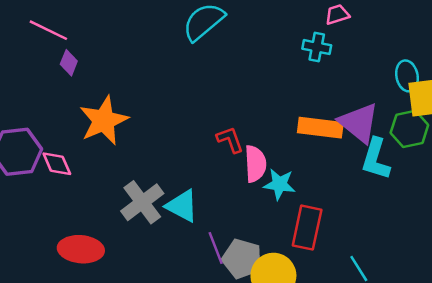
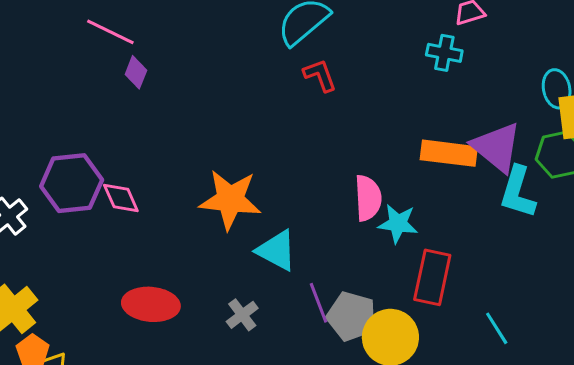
orange star: (104, 120) -> (230, 200), moved, turned 30
red L-shape: (230, 140) -> (320, 75), moved
gray cross: (142, 202) -> (242, 315), moved, size x0.6

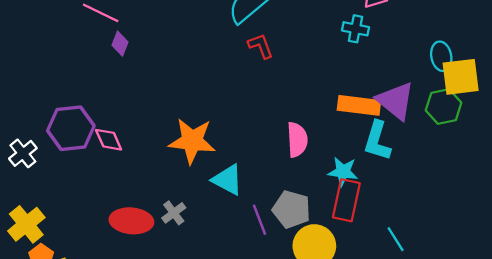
cyan L-shape: (518, 192) -> (377, 141), moved
cyan star: (398, 224) -> (343, 172), moved
gray cross: (242, 315) -> (174, 213), moved
gray pentagon: (351, 316) -> (291, 209), moved

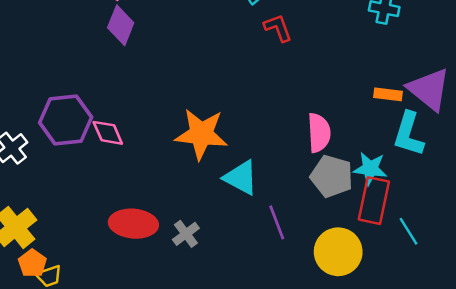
purple diamond: (120, 44) -> (121, 25), size x1.4
orange rectangle: (359, 105) -> (388, 94), size x0.6
gray pentagon: (291, 209) -> (332, 176), moved
gray cross: (174, 213) -> (186, 234), moved
cyan line: (396, 239) -> (408, 231), moved

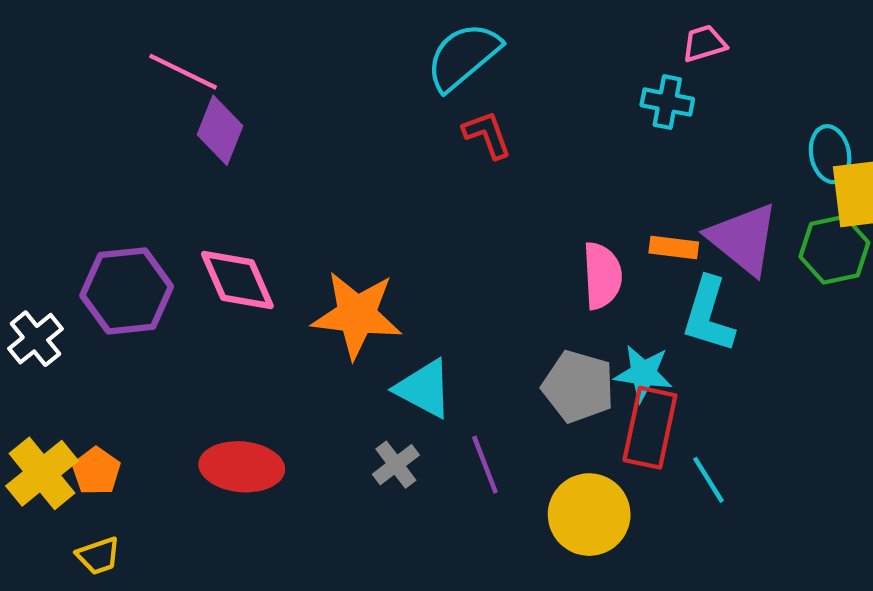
pink diamond: (108, 133) -> (237, 280), moved, size x1.4
pink semicircle: (319, 133) -> (602, 276), moved
gray cross: (186, 234) -> (396, 465), moved
orange pentagon: (32, 263) -> (96, 471), moved

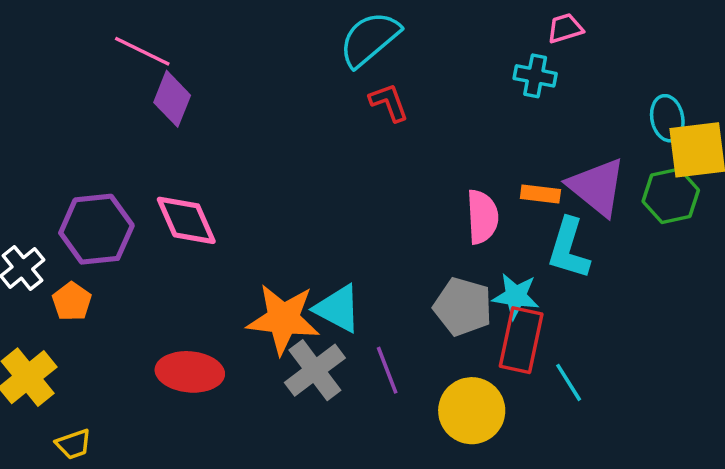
orange star: (357, 315) -> (283, 319), moved
gray cross: (396, 465) -> (315, 370), size x1.6
orange pentagon: (96, 471) -> (72, 301), moved

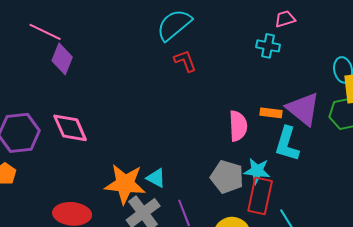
cyan triangle: (338, 308) -> (156, 178), size x0.7

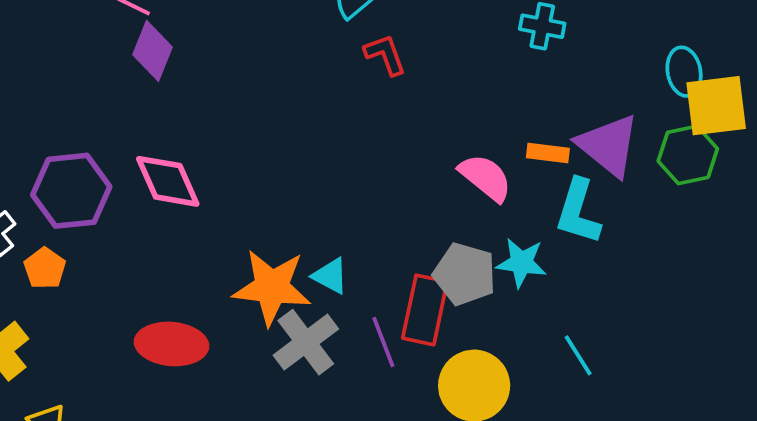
pink semicircle: (238, 126) -> (485, 178), turned -48
red rectangle: (260, 196) -> (425, 310), moved

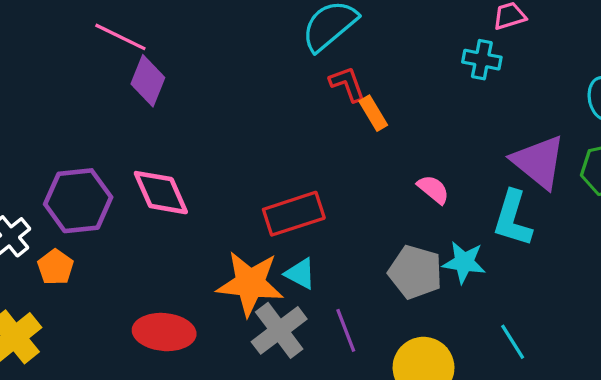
orange rectangle: (548, 153) -> (373, 113), moved, turned 52
pink semicircle: (485, 178) -> (433, 189), size x0.7
red rectangle: (425, 310) -> (294, 214), moved, turned 60

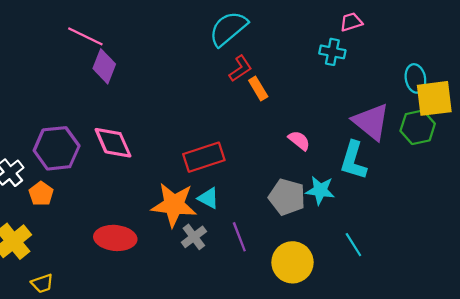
red L-shape: (347, 84) -> (240, 69), turned 76
gray cross: (279, 330) -> (194, 237), size x0.7

